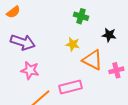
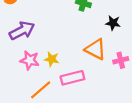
purple arrow: (23, 42) -> (22, 31), turned -45
yellow star: (73, 44) -> (52, 59), moved

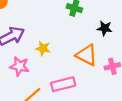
yellow star: (52, 59) -> (43, 48), moved

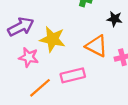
yellow star: (43, 48) -> (52, 39), size x1.6

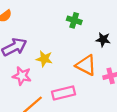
yellow star: (52, 39) -> (44, 59), size x0.7

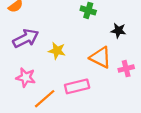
pink star: (22, 76) -> (26, 77), moved

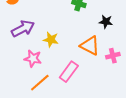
pink star: (26, 77) -> (33, 59), moved
pink rectangle: (77, 86) -> (69, 72), turned -40

